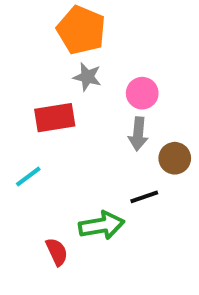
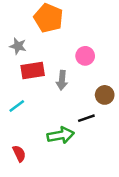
gray star: (87, 77) -> (18, 46), moved
gray arrow: (138, 134) -> (62, 80), moved
red semicircle: (57, 252) -> (19, 154), moved

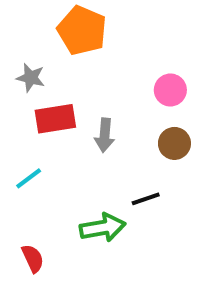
pink circle: (85, 56) -> (170, 90), moved
brown circle: (105, 95) -> (174, 143), moved

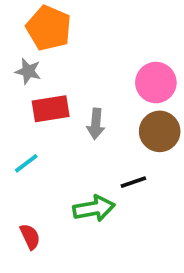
orange pentagon: (82, 30) -> (49, 28), moved
pink circle: (170, 90) -> (156, 83), size x1.4
brown circle: (174, 143) -> (160, 131), size x1.4

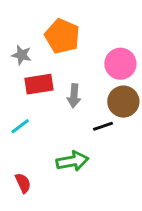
orange pentagon: (49, 28) -> (62, 36), moved
black line: (133, 182) -> (103, 126), moved

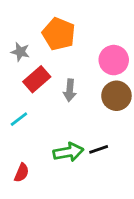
red rectangle: (39, 84) -> (37, 79), turned -32
black line: (103, 126) -> (99, 149), moved
red semicircle: (23, 183) -> (22, 173), turned 48

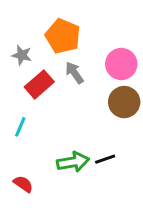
gray arrow: (70, 90) -> (74, 73), moved, turned 140
cyan line: (19, 119) -> (20, 127), turned -30
red semicircle: (22, 173) -> (23, 184), turned -78

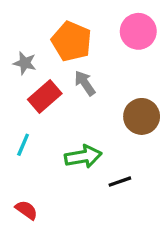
pink circle: (121, 64) -> (138, 31), moved
green arrow: (73, 162) -> (83, 157), moved

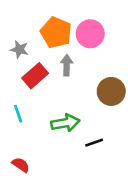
pink circle: (138, 31) -> (90, 34), moved
gray arrow: (85, 83) -> (67, 65), turned 36
cyan line: (23, 145) -> (18, 114), turned -42

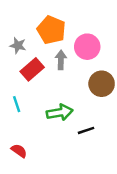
pink circle: (90, 34) -> (87, 47), moved

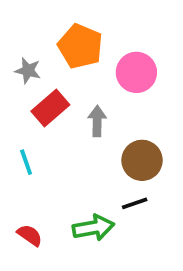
gray arrow: (61, 60) -> (97, 121), moved
brown circle: (102, 84) -> (142, 160), moved
green arrow: (60, 112) -> (93, 228), moved

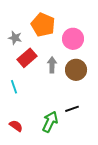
brown circle: (142, 160) -> (76, 70), moved
green arrow: (93, 228) -> (50, 122), turned -55

